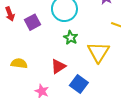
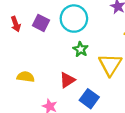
purple square: (33, 22) -> (41, 23), moved, turned -35

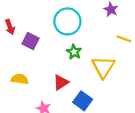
purple square: (41, 23) -> (30, 41), moved

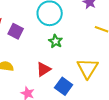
yellow triangle: (103, 67) -> (88, 68), moved

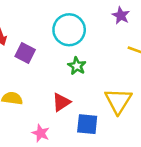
blue square: (64, 86) -> (87, 124), turned -30

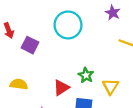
green star: (77, 66) -> (86, 75), moved
yellow triangle: (118, 101) -> (111, 86), size x0.7

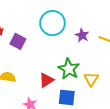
purple star: (113, 13) -> (82, 35), moved
green star: (86, 75) -> (69, 69), size x1.5

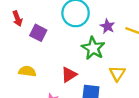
green star: (69, 69) -> (93, 48), moved

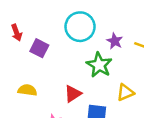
yellow triangle: (117, 73) -> (125, 92), turned 35

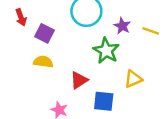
yellow semicircle: (27, 90) -> (43, 62), moved

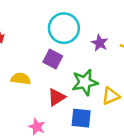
purple square: (44, 33) -> (53, 59), moved
green star: (106, 51) -> (85, 82), moved, turned 30

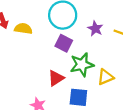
purple square: (53, 59) -> (64, 43), moved
yellow semicircle: (21, 79) -> (23, 29), moved

